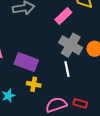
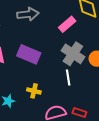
purple rectangle: (26, 62) -> (29, 54), moved

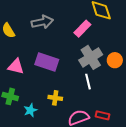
gray cross: (73, 54) -> (91, 57), turned 30

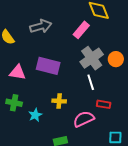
red rectangle: (102, 115) -> (104, 104), moved

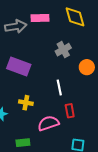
pink rectangle: (81, 30) -> (40, 18), moved, turned 42
gray cross: (92, 58) -> (63, 50), moved, size x0.7
red rectangle: (104, 104) -> (70, 111), turned 64

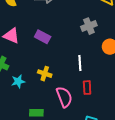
purple rectangle: (19, 67) -> (43, 37), size x0.7
pink semicircle: (48, 123) -> (64, 97), turned 80

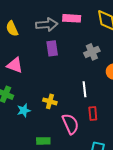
purple rectangle: (43, 37) -> (52, 48), moved, turned 56

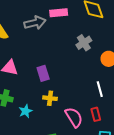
purple rectangle: (52, 48) -> (43, 73), moved
white line: (85, 89) -> (100, 89), moved
red rectangle: (93, 113) -> (96, 114), moved

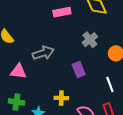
gray arrow: (35, 23) -> (43, 53), moved
purple rectangle: (43, 73) -> (79, 69), moved

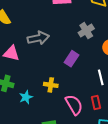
purple rectangle: (79, 69) -> (71, 59), turned 49

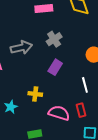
gray cross: (86, 31) -> (54, 39), moved
pink semicircle: (74, 105) -> (59, 113), turned -40

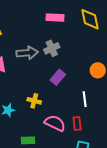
gray cross: (54, 39) -> (52, 48), moved

